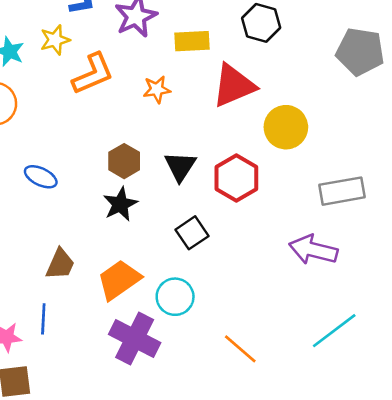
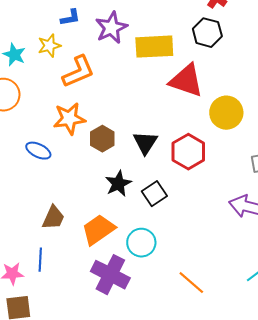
yellow rectangle: (192, 41) -> (154, 47), size x1.4
red triangle: (234, 85) -> (186, 81), turned 42
orange star: (157, 89) -> (69, 119), moved, size x1.5
black star: (120, 204) -> (118, 184), moved

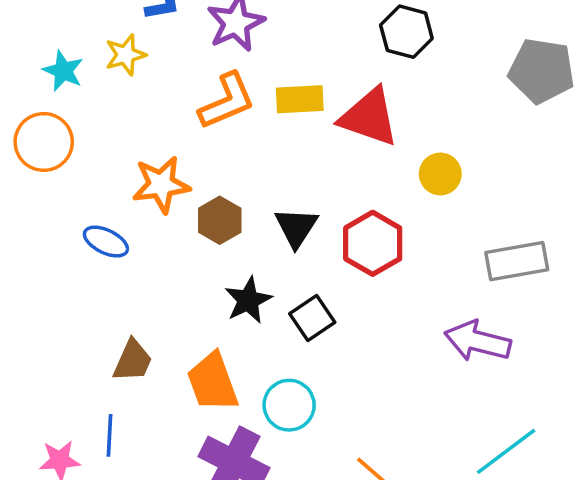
yellow rectangle: (154, 47) -> (300, 99), moved, size x0.7
orange L-shape: (78, 72) -> (227, 101), moved
yellow circle: (226, 113) -> (440, 174), size x0.7
orange trapezoid: (98, 230) -> (213, 382), turned -75

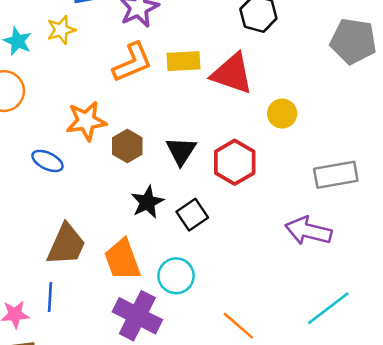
brown trapezoid: (133, 361) -> (66, 245), size x1.4

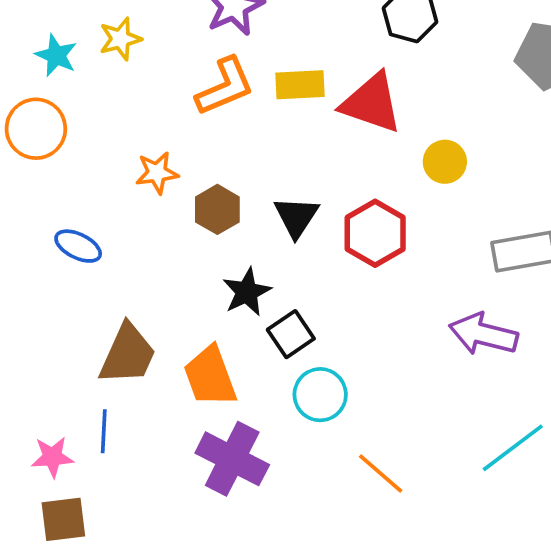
orange star: (86, 121) -> (157, 173), size x0.7
blue ellipse: (47, 161) -> (78, 246), moved
black square: (192, 215) -> (291, 334), moved
cyan circle: (176, 276) -> (320, 395), moved

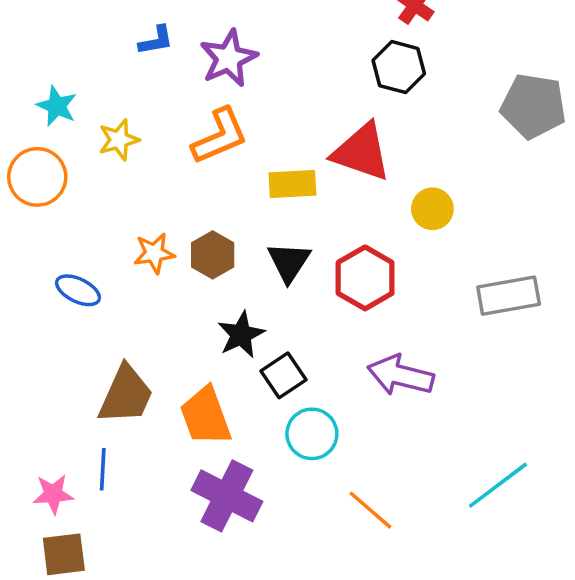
yellow star: (120, 39) -> (119, 140), moved
yellow rectangle: (300, 85) -> (292, 184), moved
orange star: (157, 173) -> (154, 253), moved
purple arrow: (483, 334) -> (401, 375), moved

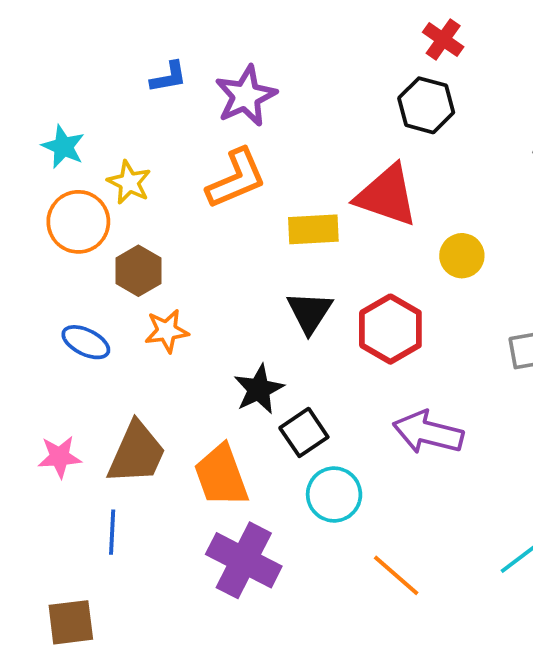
yellow star: (119, 140) -> (129, 182), turned -30
orange circle: (37, 177) -> (78, 222), moved
orange star: (154, 253) -> (167, 331), moved
brown hexagon: (213, 255) -> (138, 271), moved
pink star: (53, 494) -> (60, 457), moved

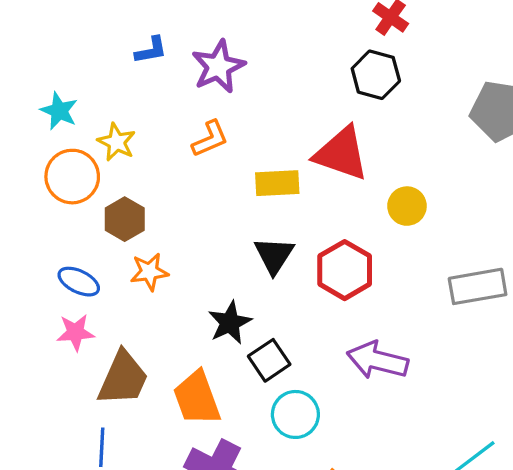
orange L-shape: (236, 179) -> (210, 139), size x0.7
pink star: (60, 457) -> (75, 332), moved

